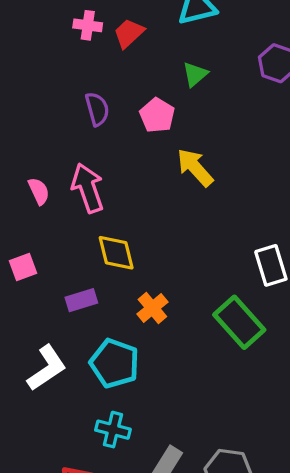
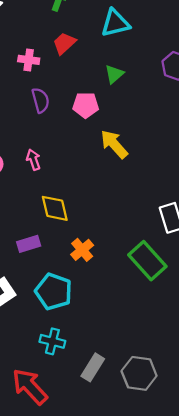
pink cross: (88, 25) -> (29, 60), moved
pink pentagon: (157, 115) -> (86, 105), turned -30
pink arrow: (88, 188) -> (33, 160), size x0.6

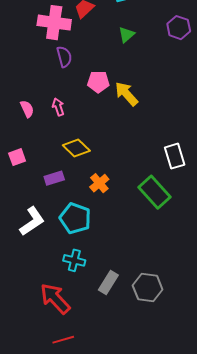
pink cross: (29, 60) -> (54, 23), size x1.8
pink pentagon: (86, 105) -> (98, 82), moved
yellow diamond: (55, 208) -> (76, 148), turned -32

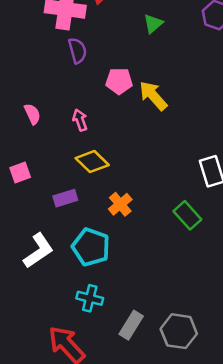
pink arrow: (58, 107) -> (80, 120), moved
green rectangle: (155, 192) -> (187, 215), size x0.7

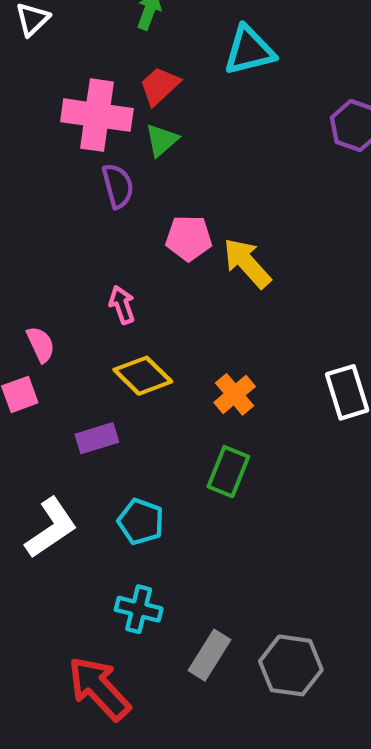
green triangle: (153, 24) -> (162, 140), moved
pink semicircle: (32, 114) -> (41, 344), moved
orange cross: (120, 204) -> (235, 394), moved
green rectangle: (187, 215) -> (228, 472), moved, turned 64
cyan pentagon: (91, 247) -> (141, 522), size x0.7

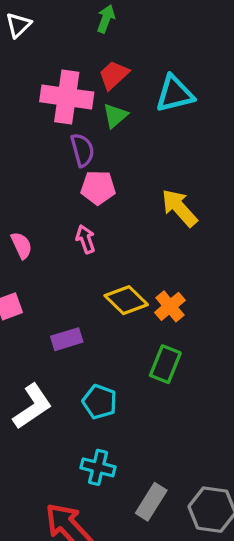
cyan triangle: (249, 50) -> (175, 94), moved
pink pentagon: (189, 238) -> (98, 188), moved
pink semicircle: (41, 344) -> (21, 245), moved
yellow diamond: (143, 376) -> (126, 300), moved

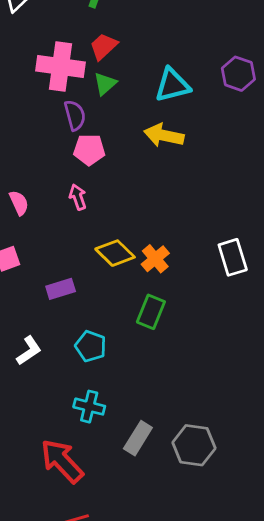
cyan triangle: (175, 94) -> (172, 85), moved
yellow arrow: (179, 208) -> (164, 135), moved, turned -36
white L-shape: (32, 406) -> (29, 351), size x0.7

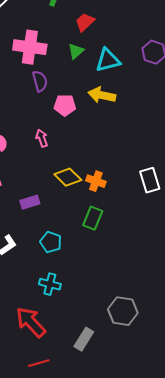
red trapezoid: (104, 46) -> (85, 22), moved
green triangle: (105, 84) -> (76, 51), moved
pink pentagon: (89, 150) -> (65, 105), moved
orange cross: (155, 259) -> (96, 181), turned -30
gray rectangle: (138, 438) -> (84, 339), moved

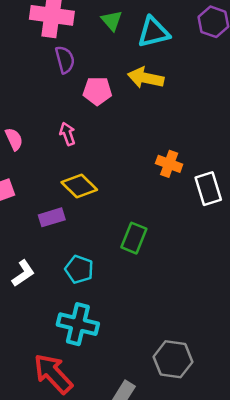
green triangle: (76, 51) -> (112, 21), turned -30
yellow diamond: (68, 177) -> (79, 186), moved
orange cross: (96, 181) -> (169, 164), moved
cyan cross: (50, 284) -> (78, 324), size x1.4

